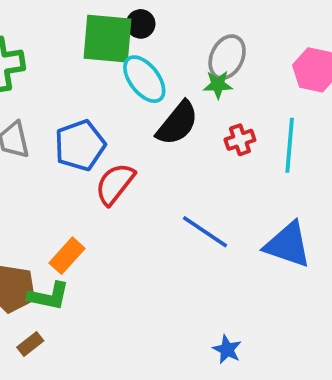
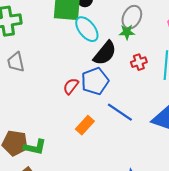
blue pentagon: (80, 145) -> (95, 81), moved
red semicircle: (115, 184) -> (71, 86), size x0.7
orange rectangle: (67, 256) -> (85, 125), moved

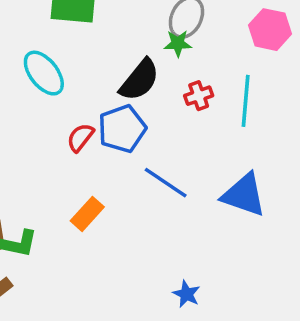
cyan ellipse: (87, 29) -> (44, 73), moved
orange rectangle: (85, 125) -> (87, 214), moved

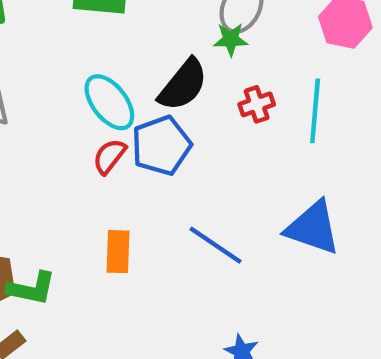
cyan ellipse: (44, 73) -> (109, 102), moved
blue line: (166, 183) -> (215, 245), moved
orange rectangle: (87, 214) -> (118, 252), turned -40

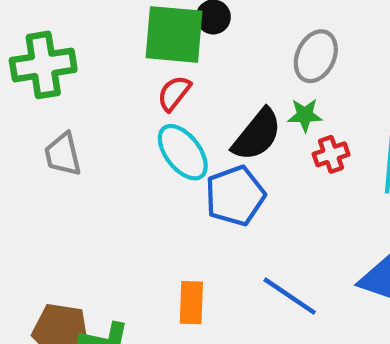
green star: (231, 39) -> (305, 115), moved
red semicircle: (109, 156) -> (174, 93), moved

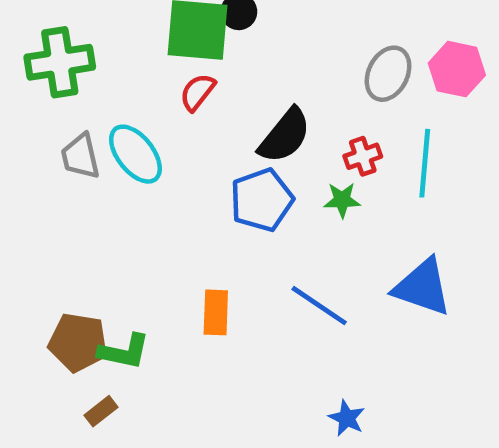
gray ellipse: (316, 56) -> (388, 74), moved
green star: (305, 115) -> (342, 200), moved
cyan ellipse: (183, 152) -> (135, 154), moved

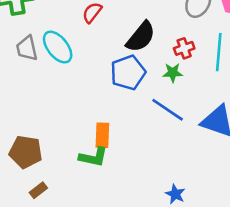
blue line: (319, 306) -> (168, 110), moved
green L-shape: (124, 351) -> (93, 157), moved

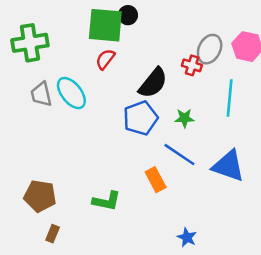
red cross: (184, 48) -> (192, 65), moved, turned 36
orange rectangle: (102, 135) -> (156, 180), moved, turned -30
brown rectangle: (38, 190) -> (53, 234), turned -30

